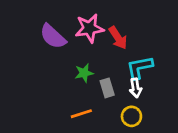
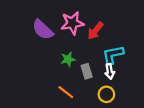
red arrow: (118, 38) -> (95, 31), turned 72
orange line: (81, 114) -> (66, 92), turned 56

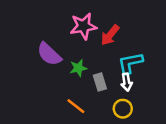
purple semicircle: (43, 30) -> (49, 54), moved

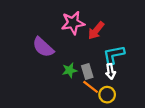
green star: (78, 68) -> (70, 70), moved
orange line: (76, 106) -> (91, 87), moved

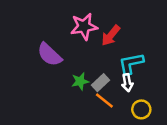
gray rectangle: (87, 71) -> (101, 83), turned 64
yellow circle: (107, 95) -> (141, 109), moved

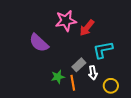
green star: (80, 81) -> (58, 77), moved
white arrow: (127, 83) -> (93, 73), moved
orange line: (104, 100) -> (73, 83), moved, turned 42

